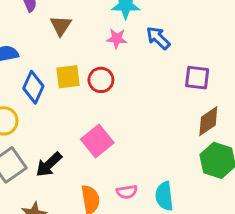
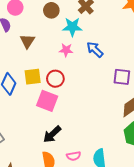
pink square: (97, 141) -> (47, 101), moved, turned -30
black arrow: (49, 164) -> (52, 134), moved

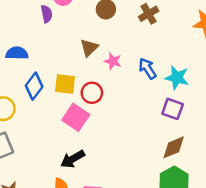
cyan star: (72, 27) -> (177, 78), moved
brown triangle: (27, 41) -> (89, 48), moved

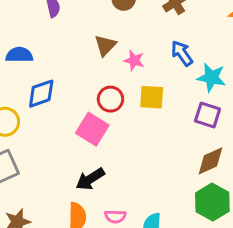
blue arrow: (147, 69) -> (182, 53), moved
yellow square: (65, 84) -> (152, 97), moved
blue diamond: (34, 86) -> (41, 94), turned 36

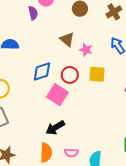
brown triangle: (105, 45) -> (67, 39), turned -35
blue diamond: (41, 94) -> (42, 72), moved

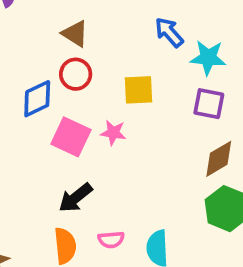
pink star: (86, 50) -> (113, 133), moved
red circle: (70, 75) -> (76, 74), moved

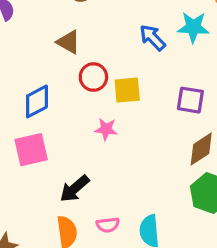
cyan star: (208, 58) -> (193, 27), moved
red circle: (76, 74) -> (93, 77), moved
pink square: (71, 137) -> (31, 150), moved, turned -36

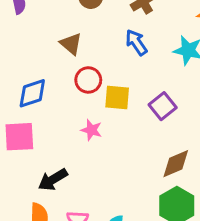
blue arrow: (152, 38) -> (136, 42), moved
purple square: (190, 100) -> (163, 106), moved, turned 32

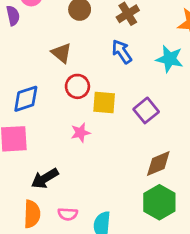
pink star: (91, 130) -> (80, 133), turned -30

